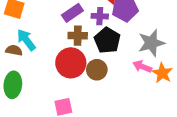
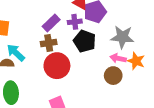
brown cross: (78, 36) -> (49, 43), moved
gray star: (151, 43) -> (122, 37), turned 30
brown circle: (97, 70) -> (113, 76), moved

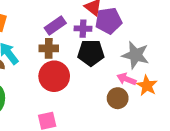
black pentagon: (85, 41) -> (91, 53), turned -30

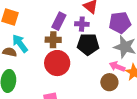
purple pentagon: (109, 21) -> (120, 23), moved
purple rectangle: (55, 26) -> (59, 21), turned -30

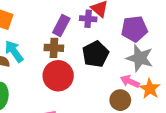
purple cross: (82, 24) -> (88, 19), moved
black pentagon: (88, 44) -> (96, 54), turned -30

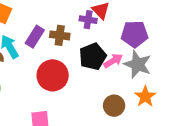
purple rectangle: (61, 26) -> (35, 37), moved
brown cross: (54, 48) -> (60, 35), moved
pink arrow: (130, 81) -> (113, 61), moved, turned 120

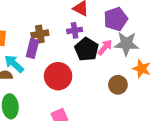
purple cross: (88, 20) -> (75, 30), moved
brown cross: (60, 35) -> (40, 34), moved

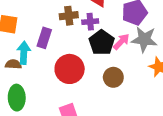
brown cross: (40, 34) -> (69, 16), moved
cyan arrow: (14, 64) -> (24, 53), turned 48
brown circle: (118, 85) -> (113, 77), moved

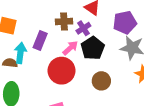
purple cross: (90, 22) -> (83, 28), turned -32
pink arrow: (121, 42) -> (70, 48), moved

